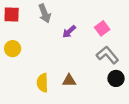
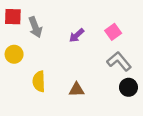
gray arrow: (45, 13) -> (35, 27), moved
yellow semicircle: (42, 83) -> (39, 81), moved

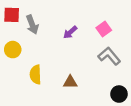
black circle: (128, 87) -> (119, 94), moved

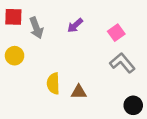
purple arrow: (70, 32) -> (75, 25), moved
yellow semicircle: (35, 75) -> (53, 84), moved

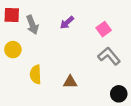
yellow semicircle: (53, 84) -> (36, 74), moved

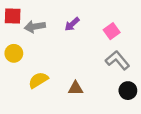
gray arrow: (32, 25) -> (35, 27), turned 102
yellow semicircle: (36, 74) -> (38, 80), turned 60
black circle: (119, 94) -> (128, 91), moved

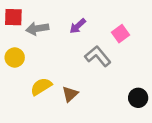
gray L-shape: (117, 60) -> (98, 56), moved
brown triangle: (76, 88) -> (70, 94), moved, turned -42

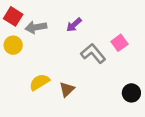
red square: (13, 17) -> (13, 16), turned 30
pink square: (120, 34) -> (119, 43), moved
yellow circle: (15, 58) -> (13, 45), moved

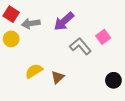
purple arrow: (74, 25) -> (64, 21), size x1.5

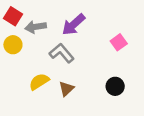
gray L-shape: (80, 46) -> (62, 53), moved
black circle: (113, 80) -> (115, 86), moved

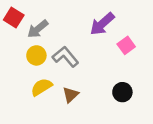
purple arrow: (74, 25) -> (102, 24), moved
gray arrow: (36, 27) -> (38, 29), turned -30
yellow circle: (13, 45) -> (36, 55), moved

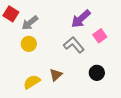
gray L-shape: (66, 57) -> (74, 45), moved
yellow semicircle: (41, 87) -> (32, 82), moved

